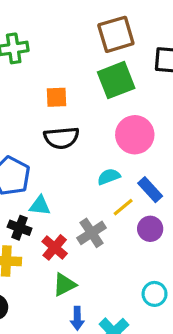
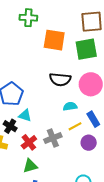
orange square: (56, 97) -> (54, 40), moved, size x1.6
black semicircle: (61, 138) -> (60, 79), moved

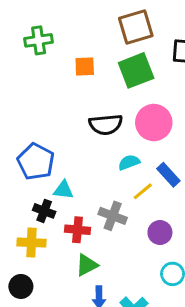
orange square: (54, 40) -> (85, 66), size x0.6
gray cross: (53, 138) -> (113, 216), turned -36
red cross: (29, 142) -> (78, 230), turned -35
purple circle: (89, 143) -> (160, 233), moved

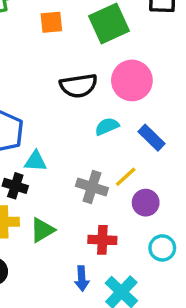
yellow line: (143, 191) -> (126, 177), moved
red cross: (78, 230) -> (102, 240), moved
green triangle: (87, 265) -> (42, 230), moved

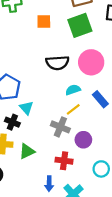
cyan triangle: (35, 161) -> (26, 108), turned 40
yellow line: (126, 177) -> (73, 109), moved
purple circle: (146, 203) -> (83, 140), moved

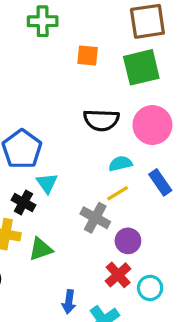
red cross: (64, 161) -> (118, 275), moved, turned 35

